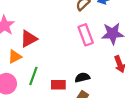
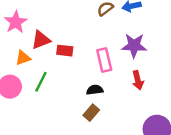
pink rectangle: (86, 35) -> (104, 60), moved
red rectangle: (58, 85) -> (65, 51), moved

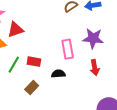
red rectangle: (65, 51) -> (34, 62), moved
brown rectangle: (91, 113) -> (32, 87), moved

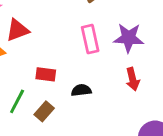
pink rectangle: (68, 49) -> (90, 39), moved
green line: (14, 65) -> (17, 101), moved

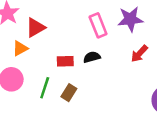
red arrow: (133, 79) -> (139, 54), turned 66
black semicircle: (81, 90) -> (92, 57), moved

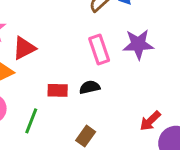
red arrow: (139, 54) -> (150, 121), moved
brown rectangle: (69, 93) -> (86, 136), moved

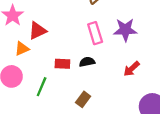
red arrow: (150, 121) -> (132, 69), moved

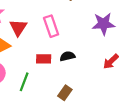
red triangle: (37, 31) -> (18, 28), turned -30
pink rectangle: (95, 33) -> (51, 26), moved

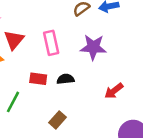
purple star: (103, 24) -> (93, 47), moved

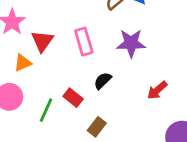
red rectangle: (38, 79) -> (73, 98), moved, turned 35
black semicircle: (66, 79) -> (103, 81), turned -35

